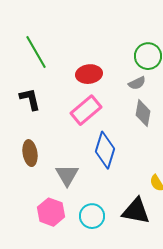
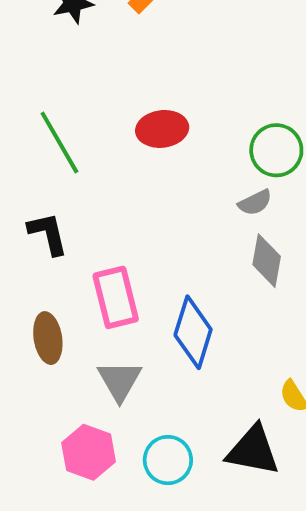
red ellipse: (89, 74) -> (162, 129), moved
pink rectangle: (86, 110) -> (116, 297), moved, turned -64

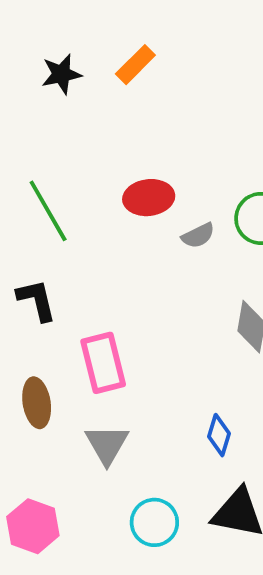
gray semicircle: (255, 203) -> (198, 236), moved
blue diamond: (193, 332) -> (219, 435), moved, size x0.6
pink hexagon: (89, 452) -> (33, 526), moved

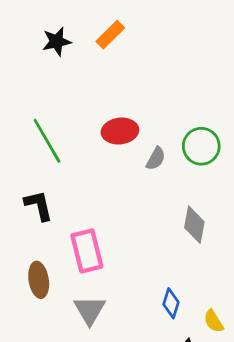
gray semicircle: (198, 236) -> (156, 159), turned -35

